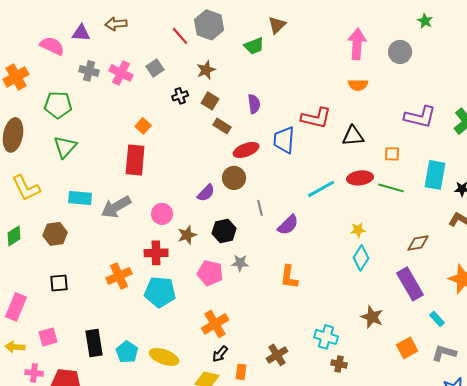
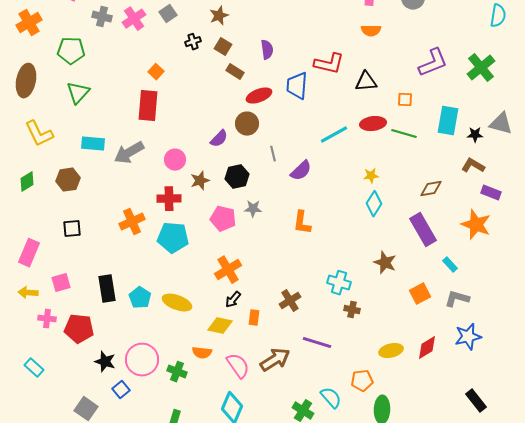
pink cross: (121, 73) -> (134, 19), turned 30
purple L-shape: (420, 117) -> (433, 63), turned -36

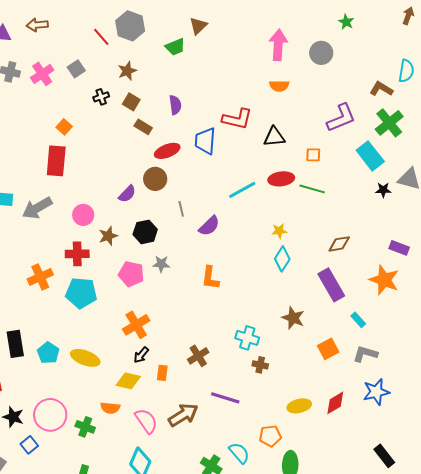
cyan rectangle: (448, 121) -> (370, 156), moved, turned -48
brown L-shape: (473, 166) -> (381, 89), moved

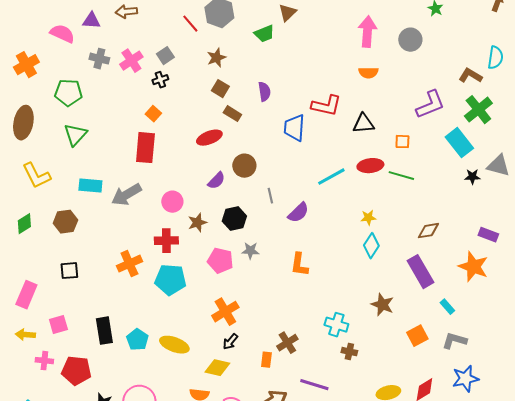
black cross: (101, 97) -> (160, 80), moved
red ellipse: (167, 151) -> (209, 138), moved
orange rectangle: (162, 373) -> (266, 360), moved

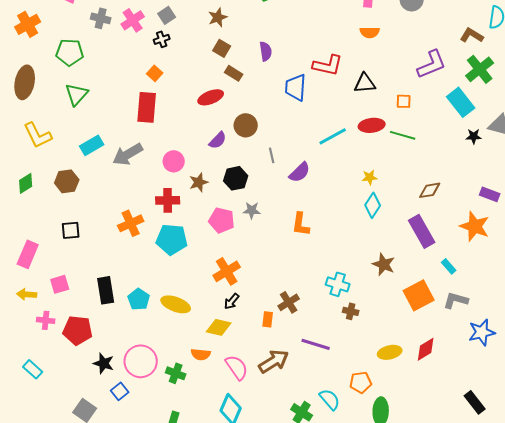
cyan rectangle: (90, 186) -> (92, 145), turned -35
orange square: (417, 336) -> (419, 295), size x1.4
blue star: (465, 379) -> (482, 332), moved

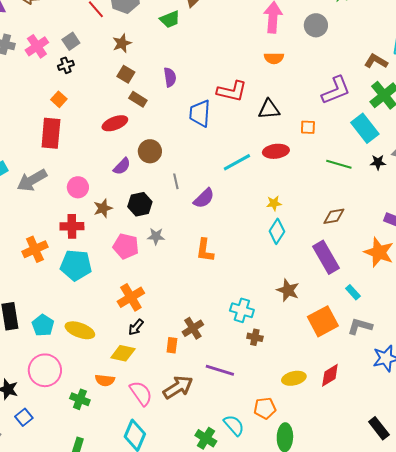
green line: (403, 135) -> (339, 164), moved
pink circle: (141, 361) -> (45, 370), moved

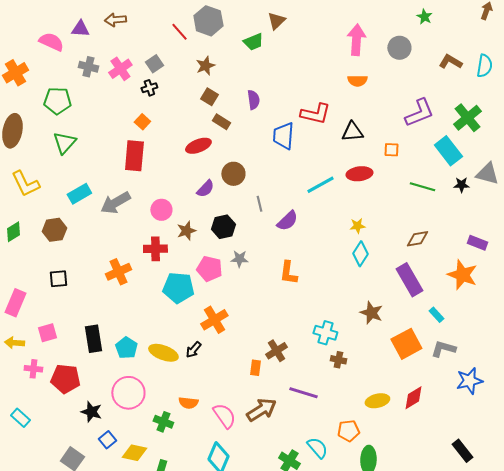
brown L-shape: (376, 61) -> (450, 62), moved
cyan pentagon: (76, 265) -> (178, 288), moved
black arrow: (136, 327) -> (193, 350), moved
yellow diamond: (123, 353) -> (134, 453), moved

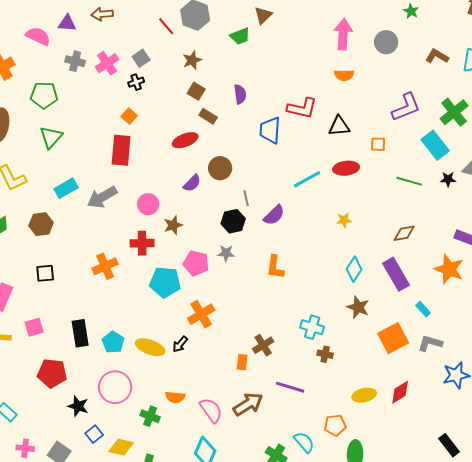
black hexagon: (223, 227) -> (233, 221), moved
cyan diamond: (360, 254) -> (354, 269), moved
pink cross: (33, 369) -> (25, 448), moved

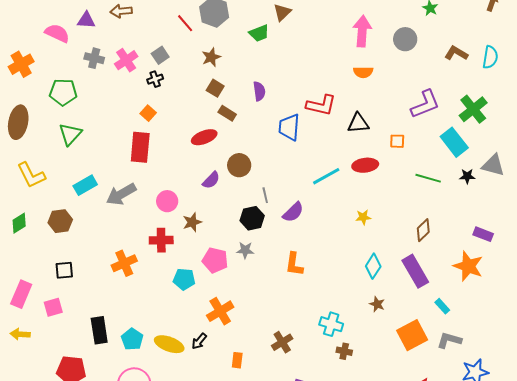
brown diamond: (404, 233) -> (423, 230), turned -35
cyan pentagon: (165, 282) -> (184, 279), size x0.7
brown star: (358, 307) -> (377, 304), size x0.7
pink square: (34, 327) -> (53, 307), moved
orange rectangle: (242, 362) -> (237, 360), moved

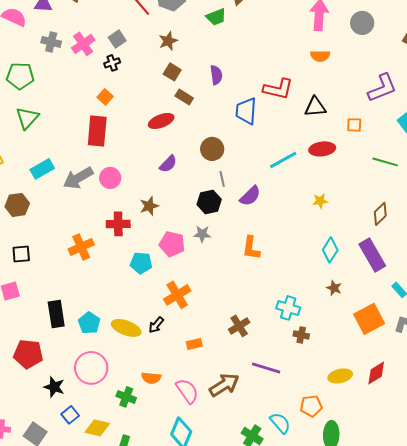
brown circle: (239, 165) -> (212, 149), moved
pink circle: (167, 201) -> (110, 178), moved
orange rectangle: (237, 360) -> (194, 344), turned 70

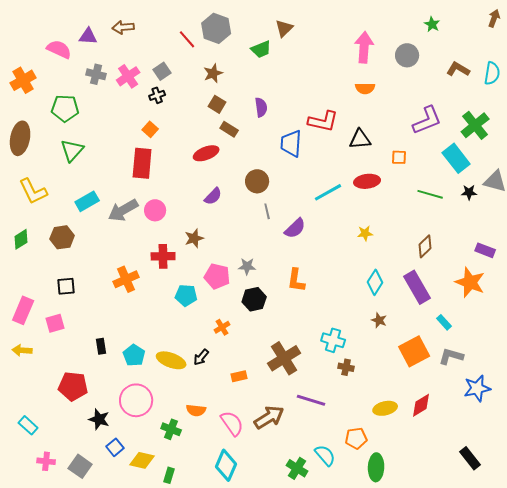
black hexagon: (209, 202) -> (254, 299), moved
orange cross: (177, 295) -> (222, 327), size x0.6
black rectangle: (56, 314) -> (101, 346), size x0.6
brown cross: (239, 326) -> (284, 358), size x1.5

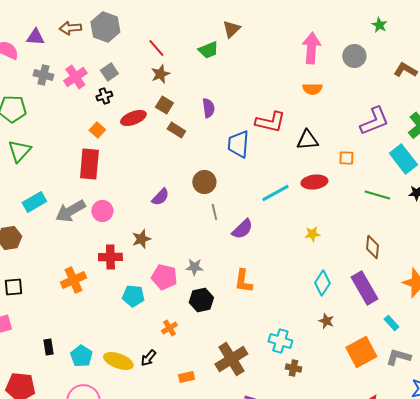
gray hexagon: (216, 28) -> (105, 27), moved
red line: (187, 39) -> (156, 48), moved
red ellipse: (206, 153) -> (133, 118), moved
brown diamond: (425, 246) -> (372, 247), turned -40

